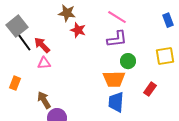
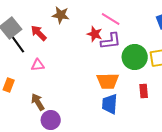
red star: (78, 30) -> (95, 34), moved
red arrow: (42, 45) -> (39, 33), moved
green circle: (128, 61) -> (135, 57), moved, size x1.6
red rectangle: (150, 89) -> (144, 91), turned -40

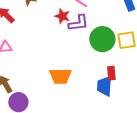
orange trapezoid: (108, 81) -> (60, 76), moved
blue trapezoid: (110, 104) -> (104, 86), moved

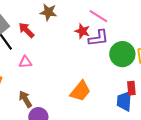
orange trapezoid: (60, 76) -> (80, 91), turned -50

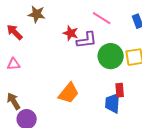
pink line: (98, 16) -> (102, 18), moved

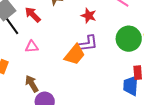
purple L-shape: (87, 40) -> (88, 44), moved
orange trapezoid: (69, 93) -> (75, 55), moved

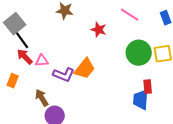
red arrow: (33, 15) -> (25, 57), moved
purple L-shape: (88, 44) -> (64, 75), moved, turned 30

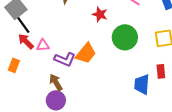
green circle: (139, 53) -> (125, 37), moved
red rectangle: (148, 87) -> (161, 71), moved
brown arrow: (42, 98) -> (56, 82), moved

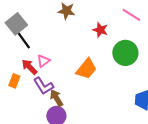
red arrow: (26, 41) -> (29, 67), moved
pink triangle: (43, 45) -> (43, 61), turned -32
purple L-shape: (65, 59) -> (43, 86), moved, turned 35

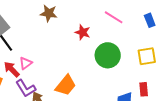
orange trapezoid: (86, 69) -> (66, 85), moved

